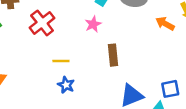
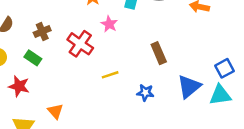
pink star: (93, 24) -> (109, 24), moved
blue star: (66, 85) -> (145, 93), moved

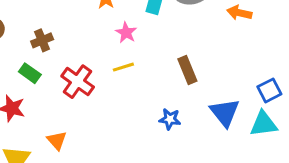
red cross: (80, 44) -> (78, 82), moved
yellow line: (110, 75) -> (123, 67), moved
blue triangle: (189, 87) -> (225, 113), turned -30

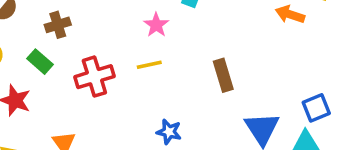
red cross: (78, 82) -> (94, 77), turned 32
blue star: (170, 119) -> (169, 132), moved

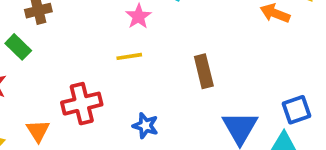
red cross: (94, 77) -> (82, 104), moved

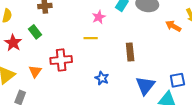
green rectangle: (18, 47) -> (35, 32), moved
blue star: (145, 126) -> (102, 78), moved

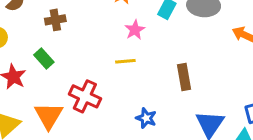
red cross: (61, 60) -> (85, 96), turned 35
orange triangle: (35, 71) -> (49, 116), size x1.5

